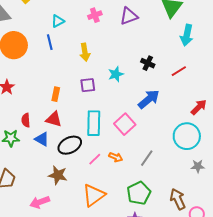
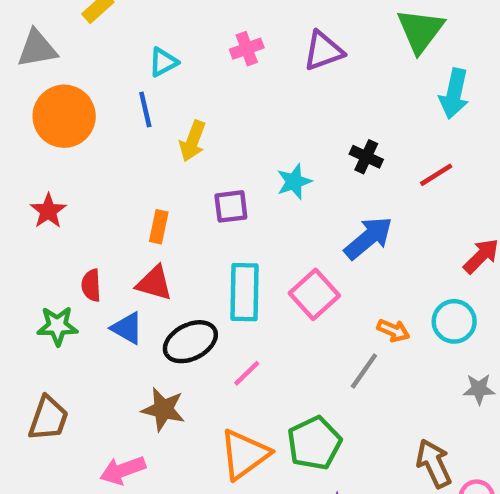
yellow arrow: (85, 52) -> (193, 141), moved, turned 30
cyan circle: (187, 136) -> (454, 321), size x0.7
orange arrow: (116, 157) -> (393, 330), moved
green pentagon: (139, 193) -> (314, 443), moved

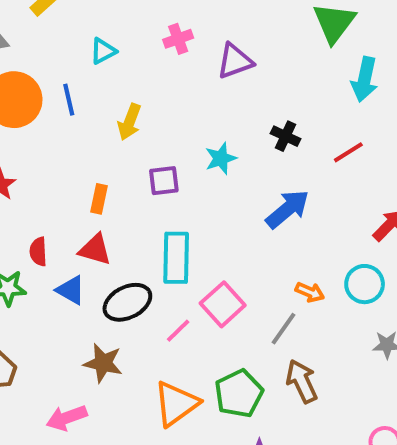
purple triangle: (323, 51) -> (235, 61), moved
blue line: (145, 109) -> (69, 100), moved
pink square: (314, 294) -> (223, 304), moved
brown arrow: (434, 463) -> (302, 381), moved

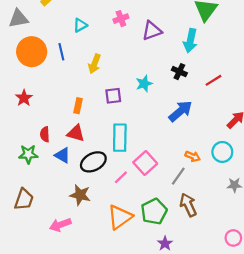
cyan arrow: (365, 79) -> (190, 41), moved

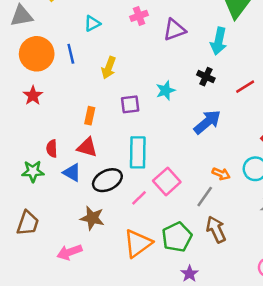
red star: (24, 98) -> (33, 96), moved

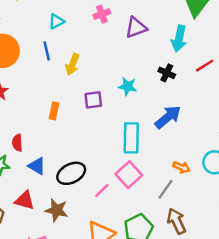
blue line: (71, 54) -> (47, 51), moved
red line: (245, 87) -> (205, 66), moved
cyan star: (166, 90) -> (128, 86), turned 30
red triangle: (87, 147) -> (25, 200), moved
cyan rectangle: (138, 152) -> (131, 138), moved

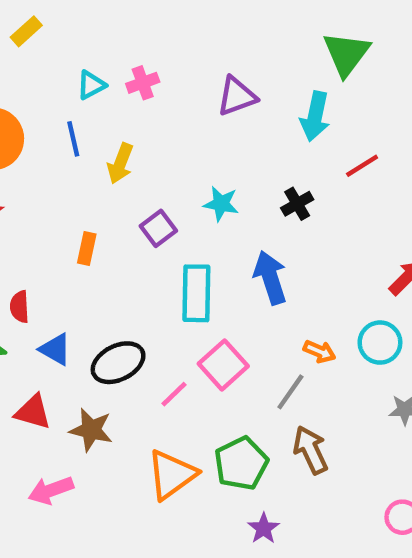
pink cross: (102, 14) -> (143, 83), moved
black cross: (167, 73) -> (297, 204), moved, turned 35
purple square: (93, 100) -> (158, 228), turned -30
blue arrow: (168, 117) -> (270, 278), moved, turned -68
cyan rectangle: (131, 138) -> (196, 293), moved

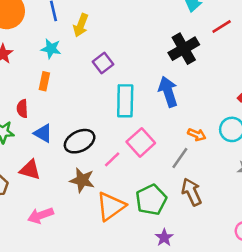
cyan star: (221, 204) -> (51, 49), moved
black cross: (297, 204) -> (184, 49), size x1.6
orange rectangle: (87, 249) -> (44, 81), moved
brown star: (91, 430) -> (82, 180), moved

